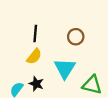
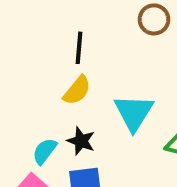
brown circle: (76, 37) -> (154, 19), moved

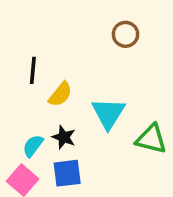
black line: (79, 48) -> (33, 70), moved

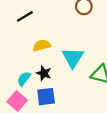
black line: (33, 70) -> (25, 16), moved, turned 54
yellow semicircle: (60, 94) -> (42, 45), turned -144

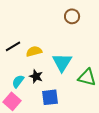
black line: (25, 16) -> (13, 46), moved
blue square: (46, 97) -> (50, 97), moved

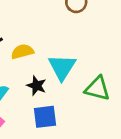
black star: (36, 76) -> (37, 86), moved

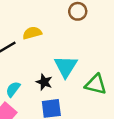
yellow semicircle: (22, 52) -> (32, 33), moved

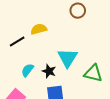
cyan semicircle: (13, 89) -> (27, 70), moved

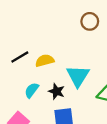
yellow semicircle: (39, 29) -> (45, 61), moved

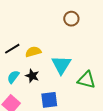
cyan semicircle: (32, 90) -> (13, 77), moved
black star: (57, 91) -> (32, 76), moved

